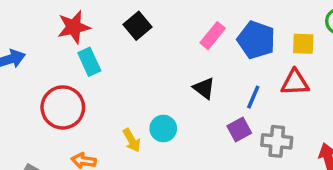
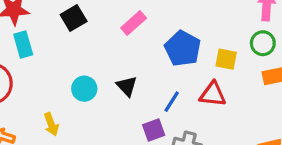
pink rectangle: (213, 36) -> (134, 23), moved
cyan circle: (163, 128) -> (84, 89), moved

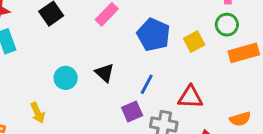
yellow square: (226, 59) -> (194, 42), turned -35
red triangle: (213, 94) -> (190, 97), moved

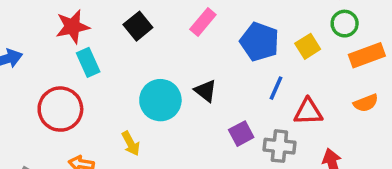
cyan circle: (66, 78) -> (160, 100), size x1.5
blue line: (147, 84) -> (276, 88), moved
orange semicircle: (240, 119) -> (366, 103), moved

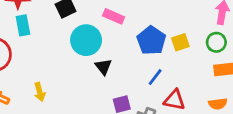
pink rectangle: (203, 22) -> (114, 16), turned 60
yellow square: (308, 46) -> (180, 42), moved
cyan circle: (160, 100) -> (86, 40), moved

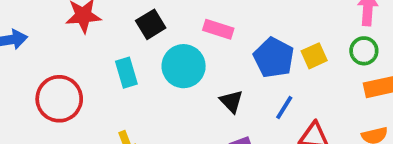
cyan rectangle: (23, 25) -> (126, 73), moved
black triangle: (103, 67) -> (231, 101), moved

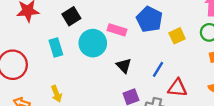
pink rectangle: (218, 29) -> (117, 30), moved
blue pentagon: (274, 58) -> (149, 19), moved

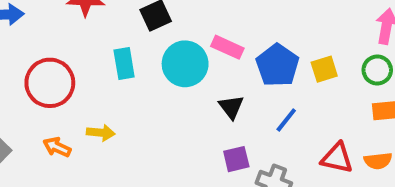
blue pentagon: (149, 19) -> (277, 65), moved
red triangle: (177, 88) -> (337, 158), moved
yellow arrow: (56, 94) -> (101, 133), moved, turned -70

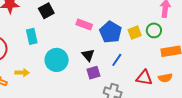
cyan circle: (185, 64) -> (57, 60), moved
green circle: (377, 70) -> (154, 30), moved
purple square: (236, 159) -> (93, 73), moved

